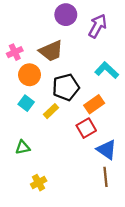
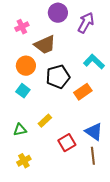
pink cross: (15, 52) -> (22, 27), moved
yellow rectangle: (51, 111) -> (45, 121), moved
red square: (86, 128) -> (67, 143), moved
yellow cross: (39, 183) -> (24, 161), moved

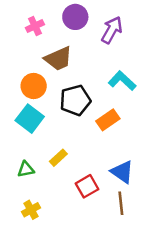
pink cross: (22, 27) -> (35, 26), moved
cyan square: (23, 91) -> (30, 119), size x1.5

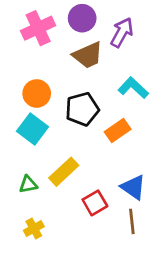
pink cross: (35, 26) -> (38, 28), size x1.6
brown trapezoid: (58, 59) -> (88, 55), moved
yellow rectangle: (58, 158) -> (64, 172), size x1.5

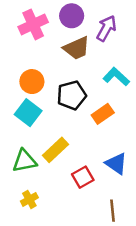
green triangle: (28, 184) -> (24, 161), size x1.5
brown line: (132, 221) -> (113, 211), moved

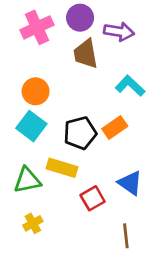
purple arrow: (106, 28) -> (119, 32), turned 70
brown trapezoid: (77, 48) -> (86, 54), turned 104
black pentagon: (72, 95) -> (80, 133), moved
yellow rectangle: (55, 150) -> (62, 168), turned 60

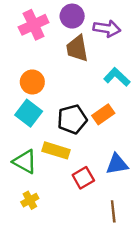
green triangle: (27, 180) -> (25, 162), turned 40
blue triangle: (130, 183) -> (117, 164), turned -45

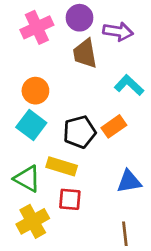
red square: (83, 178) -> (70, 199), moved, turned 35
yellow cross: (30, 200) -> (33, 221), size x1.6

